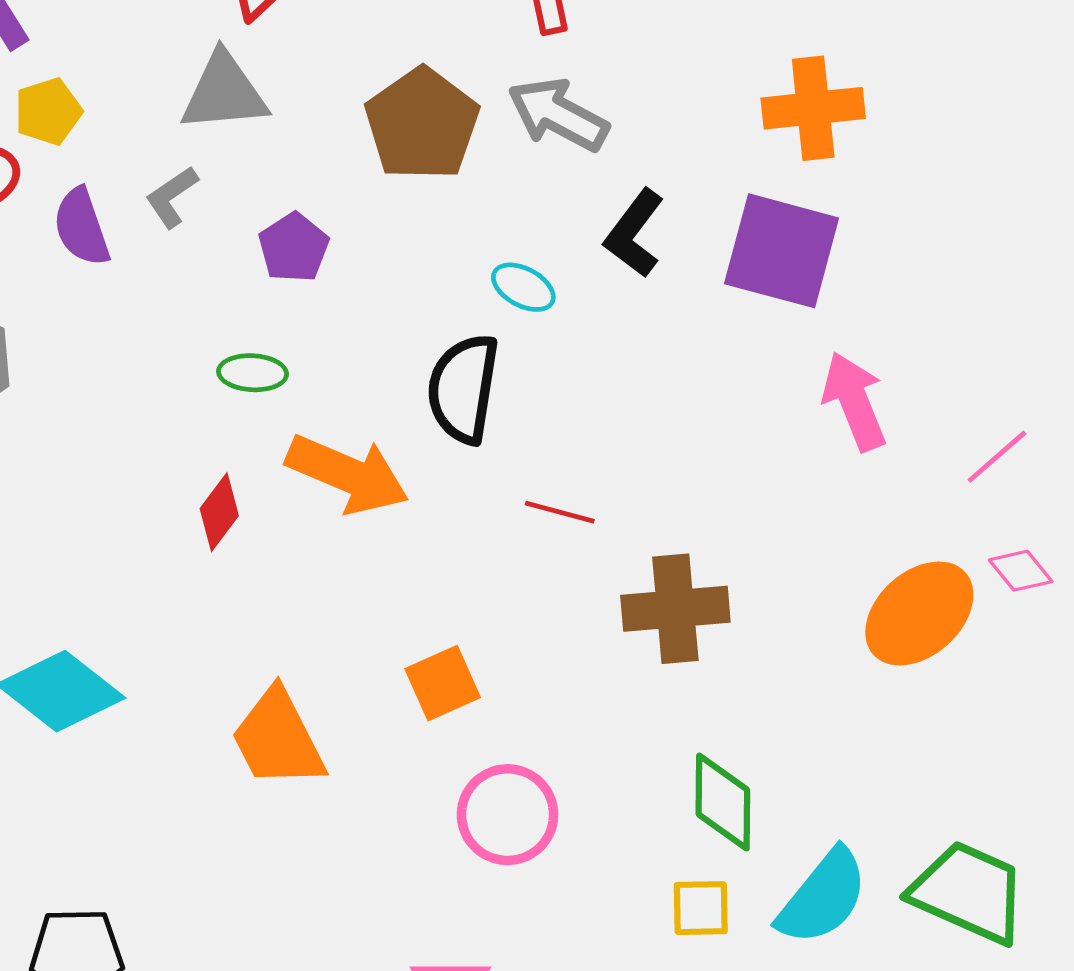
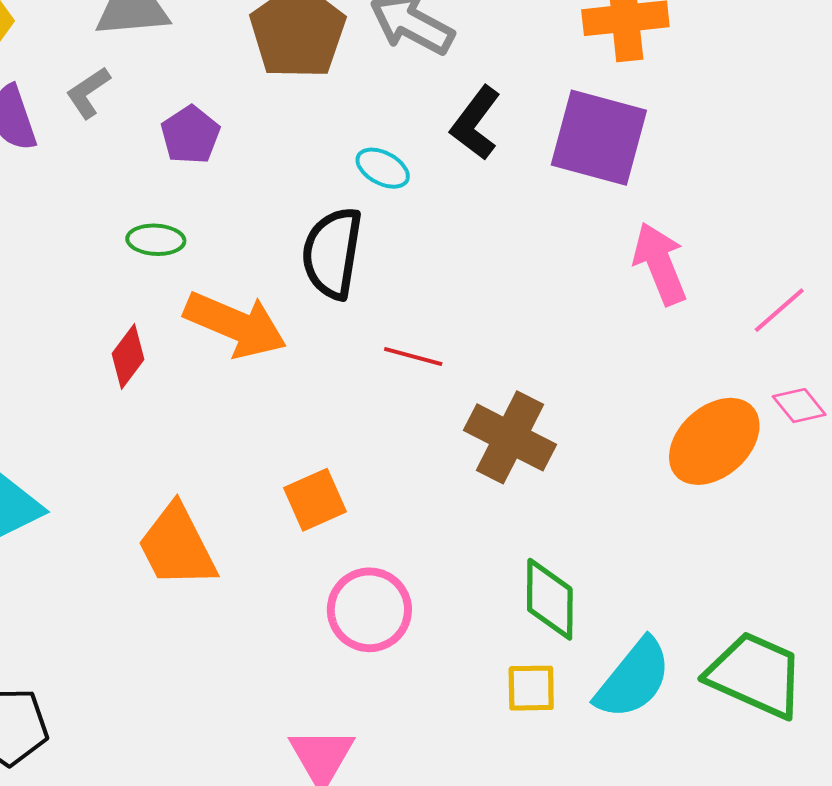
brown cross: (675, 609) -> (510, 437), turned 32

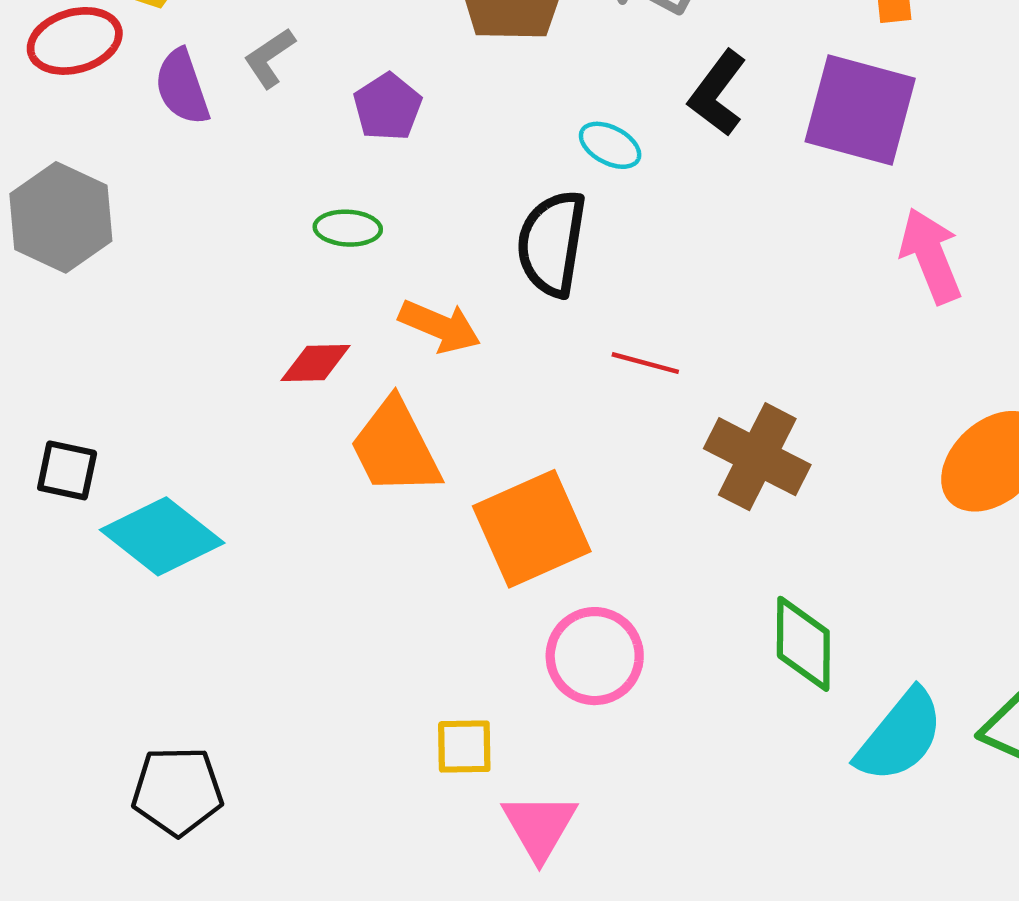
orange arrow: (235, 325) -> (440, 326), size x0.7
red diamond: (128, 356) -> (316, 363), turned 52
orange square: (315, 500) -> (532, 529), size x1.6
orange trapezoid: (177, 546) -> (395, 447), moved
yellow square: (531, 688) -> (464, 747), moved

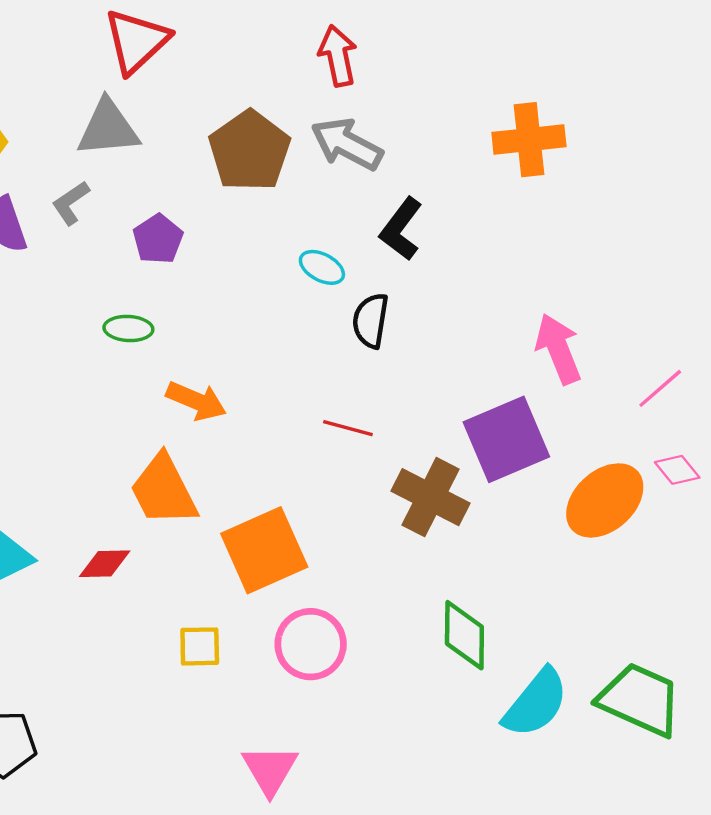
purple square: (860, 110) -> (506, 439), moved, turned -38
black semicircle: (552, 243) -> (371, 321), moved, size x0.7
red diamond: (316, 363) -> (105, 564), moved
yellow square: (464, 747) -> (200, 646), moved

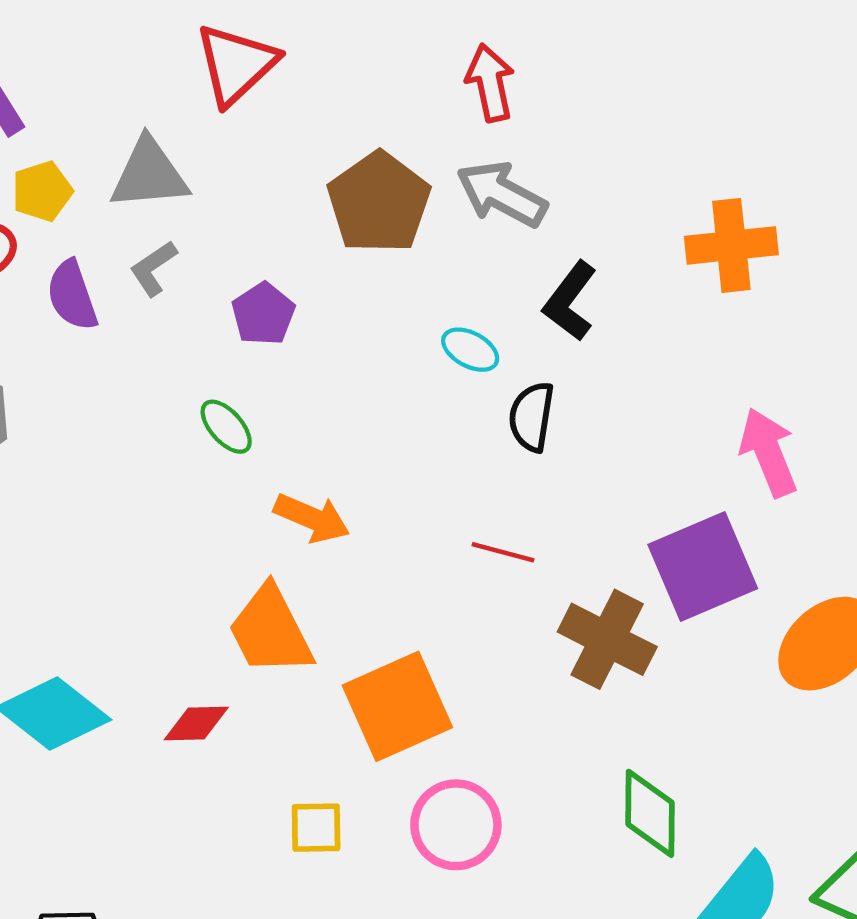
gray triangle: (108, 128) -> (149, 174), moved
orange cross: (529, 140) -> (731, 245), moved
green ellipse: (128, 328) -> (226, 427), turned 45

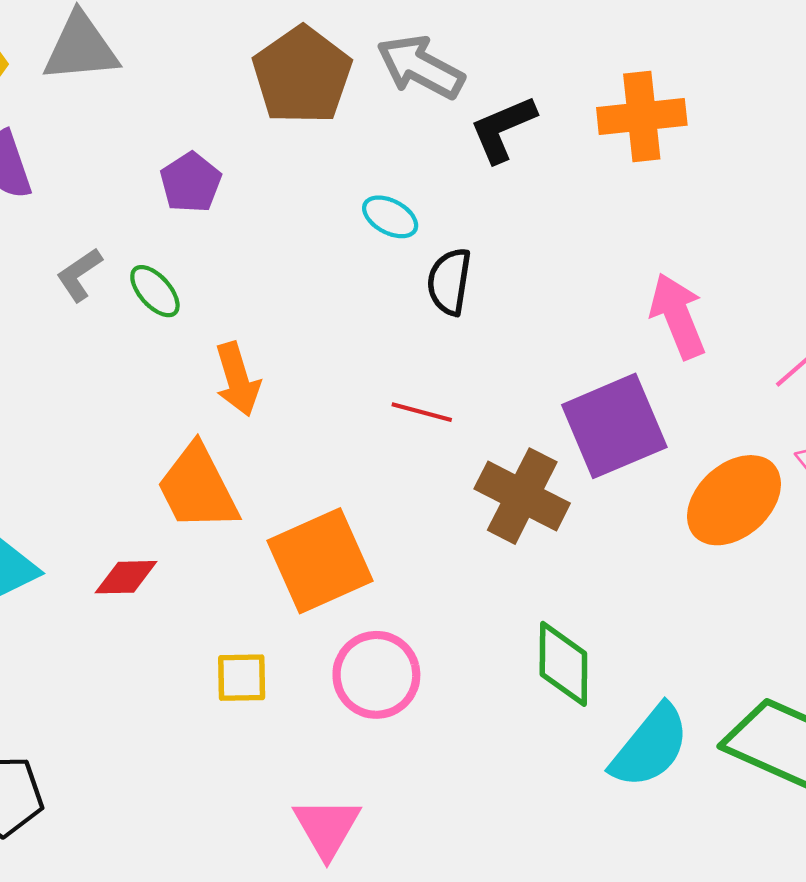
gray L-shape: (153, 268) -> (79, 275), moved
black L-shape: (570, 301) -> (503, 129), moved, turned 30
orange arrow: (312, 518) -> (237, 379), turned 50

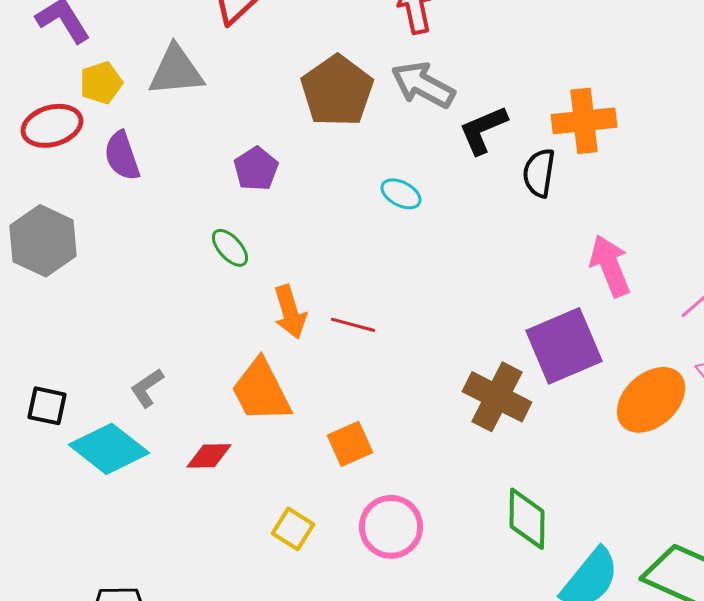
gray L-shape: (79, 275) -> (147, 388), moved
black semicircle: (449, 282) -> (539, 173), moved
red line: (422, 412) -> (353, 325), moved
orange square: (320, 561) -> (350, 444), size x0.6
yellow square: (242, 678) -> (293, 529), turned 33

